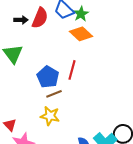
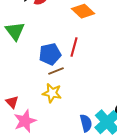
blue pentagon: (48, 77) -> (50, 54), turned 30

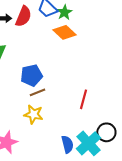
red line: (74, 47) -> (83, 99), moved

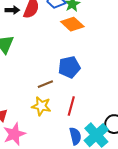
blue pentagon: (31, 75) -> (69, 67), moved
red line: (83, 99) -> (71, 106), moved

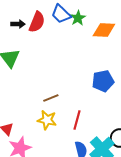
orange diamond: (72, 24) -> (104, 30), moved, turned -40
blue pentagon: (69, 67) -> (103, 81), moved

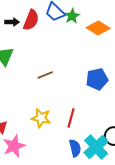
orange diamond: (104, 30) -> (98, 28), turned 30
brown line: (51, 98) -> (45, 75), moved

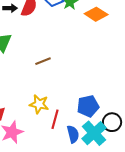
blue pentagon: (97, 79) -> (88, 106), moved
red line: (71, 118) -> (55, 119), moved

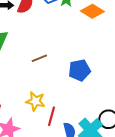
blue pentagon: (88, 106) -> (79, 70), moved

